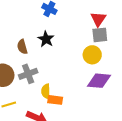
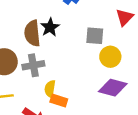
gray square: (100, 35) -> (95, 36), moved
black star: (46, 39) -> (50, 27), moved
brown semicircle: (22, 47) -> (32, 33), size x1.5

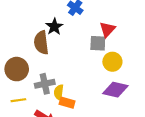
red triangle: (125, 17) -> (107, 29), moved
black star: (50, 27) -> (54, 27), moved
gray cross: (33, 65) -> (45, 84), moved

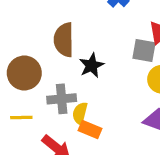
black star: (54, 27) -> (92, 65), moved

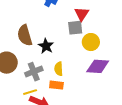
yellow semicircle: (80, 113) -> (59, 69), moved
yellow line: (21, 118) -> (30, 92), moved

